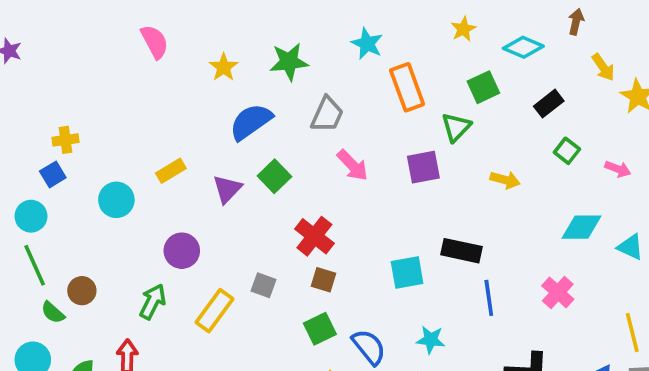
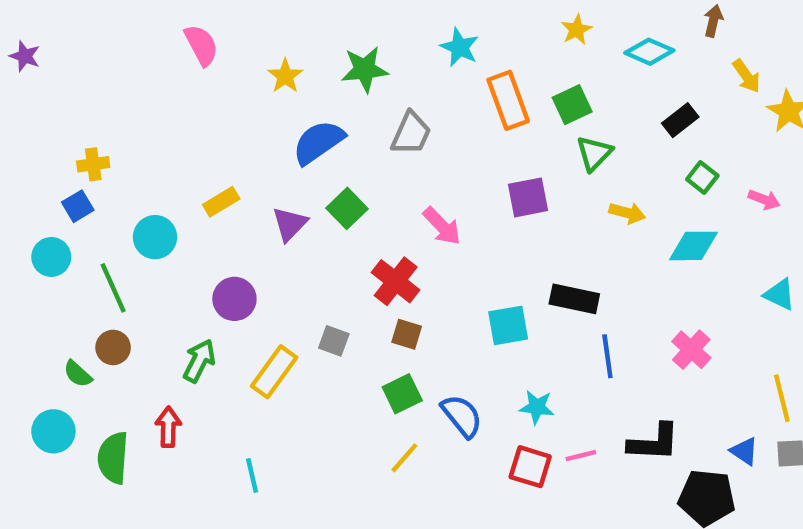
green square: (483, 87) -> (572, 105), moved
green triangle: (456, 127) -> (594, 153), moved
pink arrow: (353, 165) -> (442, 226), moved
cyan diamond: (581, 227) -> (694, 246), moved
green line: (35, 265) -> (113, 288), moved

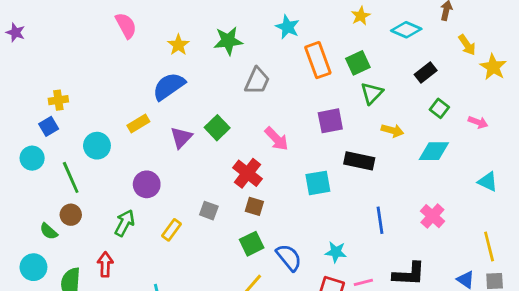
blue semicircle: (318, 142) -> (169, 86), moved
black rectangle: (574, 299) -> (359, 161), moved
cyan square: (508, 325) -> (318, 183), moved
yellow rectangle: (274, 372) -> (172, 230), size x0.7

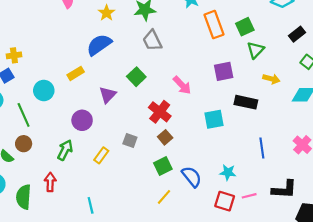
gray trapezoid: (257, 81) -> (152, 41), moved, turned 130
purple triangle: (181, 137) -> (108, 95), moved
brown square: (254, 206) -> (165, 137), turned 32

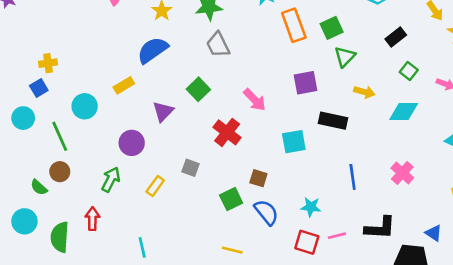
brown square: (165, 137) -> (258, 178), moved, turned -32
yellow line: (164, 197) -> (232, 250), moved, turned 63

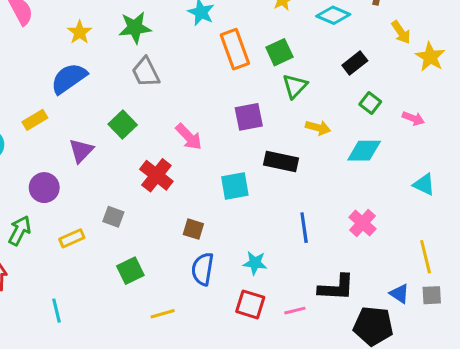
yellow rectangle: (155, 186) -> (72, 238), turned 30
green square: (231, 199) -> (130, 271), moved
blue semicircle: (266, 212) -> (203, 269), turned -132
pink line: (337, 236) -> (295, 311), moved
yellow line: (232, 250) -> (163, 314), turned -30

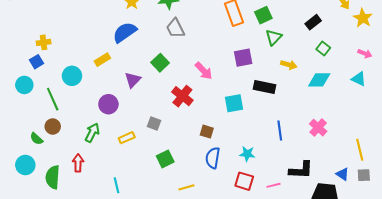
pink arrow: (413, 118) -> (365, 54), moved
cyan triangle: (424, 184) -> (359, 79), moved

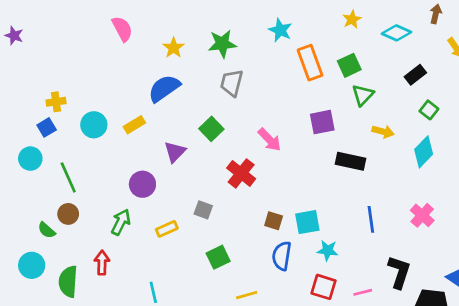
gray trapezoid: (175, 28) -> (232, 83), turned 40
cyan circle: (72, 76) -> (94, 125), moved
cyan diamond: (319, 80) -> (424, 152), turned -45
cyan square: (234, 103) -> (307, 222), moved
black L-shape: (301, 170) -> (399, 272), turned -75

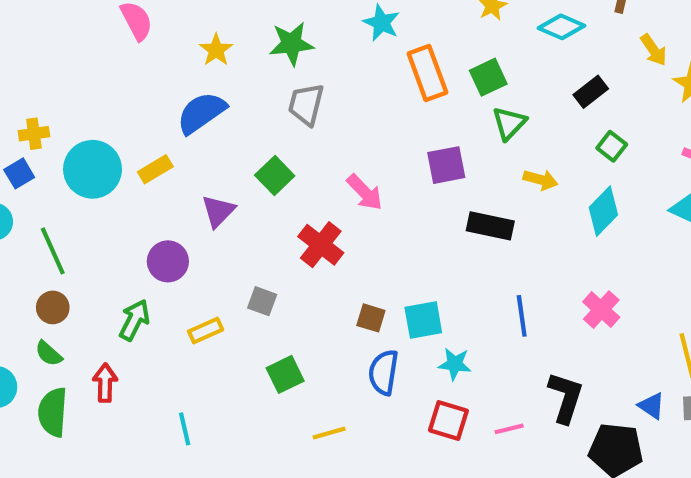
cyan circle: (94, 125) -> (93, 169), size x1.4
green semicircle: (47, 230) -> (49, 354), moved

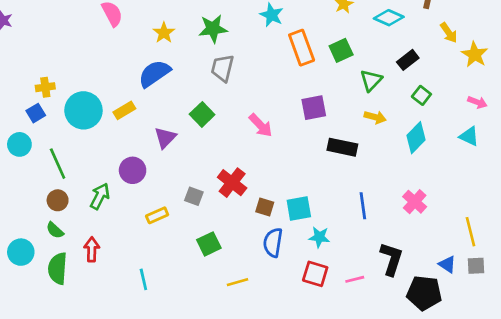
green triangle: (509, 123) -> (371, 80), moved
red cross: (321, 245) -> (232, 183), moved
green arrow: (134, 320) -> (100, 196), moved

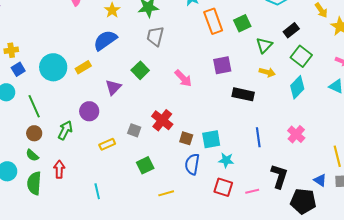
yellow cross: (45, 87) -> (11, 50), moved
green square: (421, 95) -> (301, 56), size x1.5

